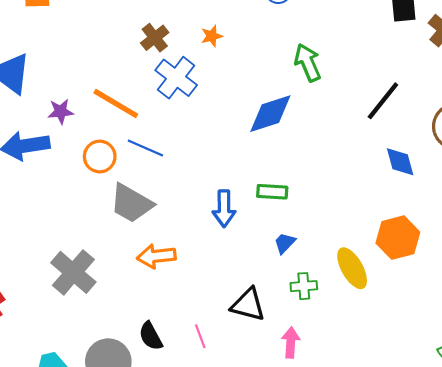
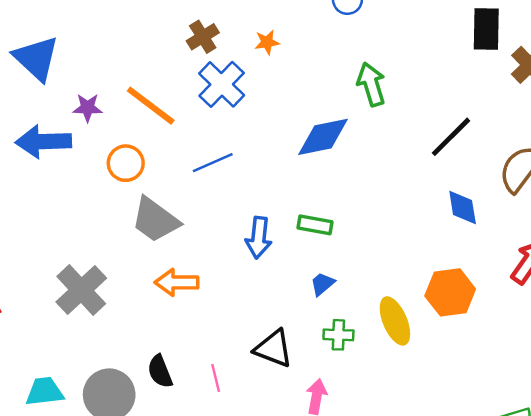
blue line: (145, 148) -> (213, 163), moved, turned -54

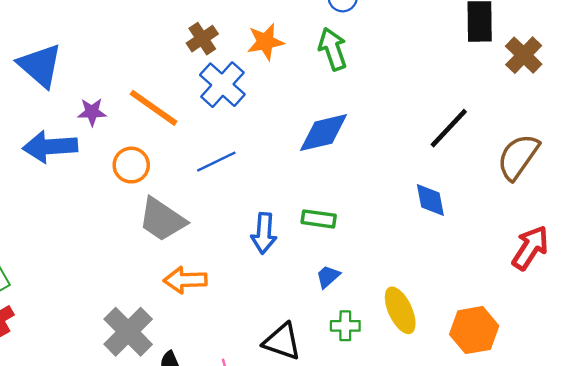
orange star: (267, 42) -> (265, 42), size x1.5
green arrow: (371, 84) -> (333, 49), moved
blue diamond: (463, 207) -> (430, 200), moved
gray cross: (81, 290) -> (128, 332), moved
orange hexagon: (450, 292) -> (474, 330), moved

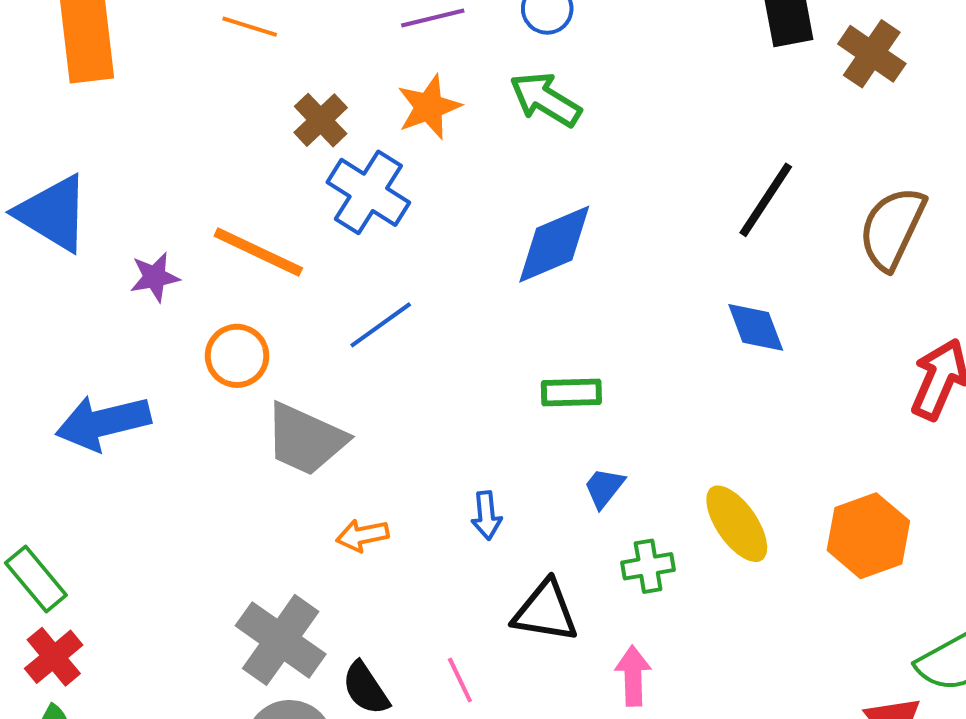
green arrow: (333, 49) -> (545, 99), turned -30
blue arrow: (50, 147) -> (103, 423), moved
blue arrow: (264, 233) -> (486, 515), moved, size x0.7
orange arrow: (185, 280) -> (362, 535), size x0.7

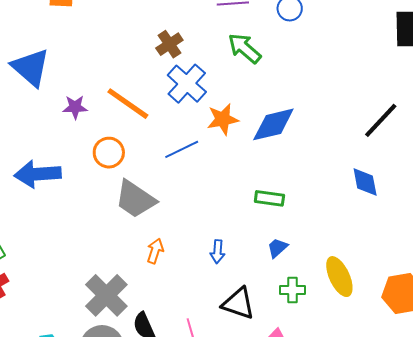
green arrow: (545, 99) -> (245, 48), moved
orange star: (429, 107) -> (223, 119), moved
orange arrow: (362, 535) -> (155, 251), turned 110

